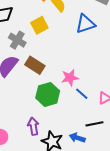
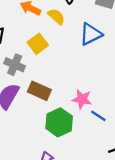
pink star: (70, 78) -> (82, 99), turned 30

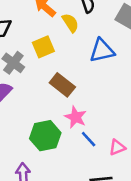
brown rectangle: (39, 91) -> (62, 85), moved

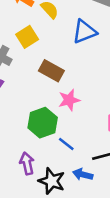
pink star: (76, 117) -> (69, 100), turned -30
blue line: (89, 139) -> (66, 144), moved

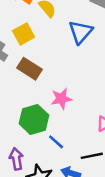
blue triangle: (84, 32) -> (81, 32), turned -30
brown rectangle: (51, 71) -> (29, 69), moved

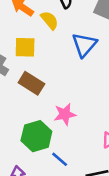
yellow square: (24, 34) -> (25, 47), turned 30

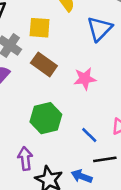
pink star: (65, 114) -> (85, 79), moved
blue line: (60, 159) -> (89, 135), moved

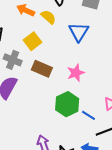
yellow square: (40, 28) -> (32, 41), turned -30
green hexagon: (46, 118) -> (67, 104), moved

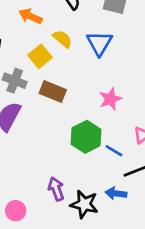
yellow semicircle: (48, 17) -> (62, 39), moved
pink star: (76, 73) -> (110, 99), moved

